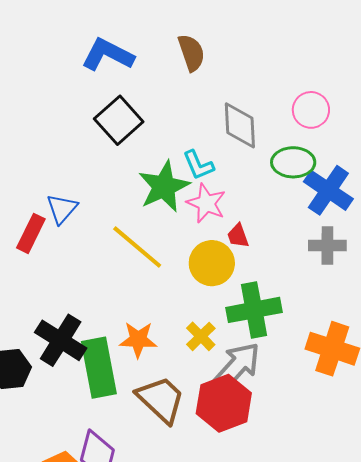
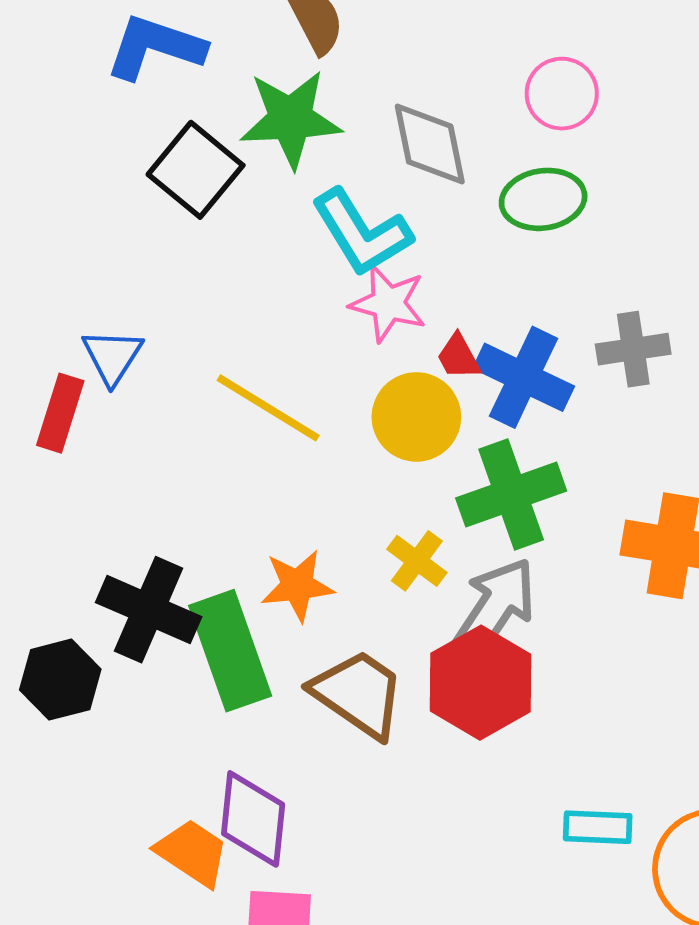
cyan L-shape: (198, 165) -> (362, 233), size x1.6
green star: (164, 187) -> (291, 119), moved, turned 30
blue cross: (328, 190) -> (524, 377), moved

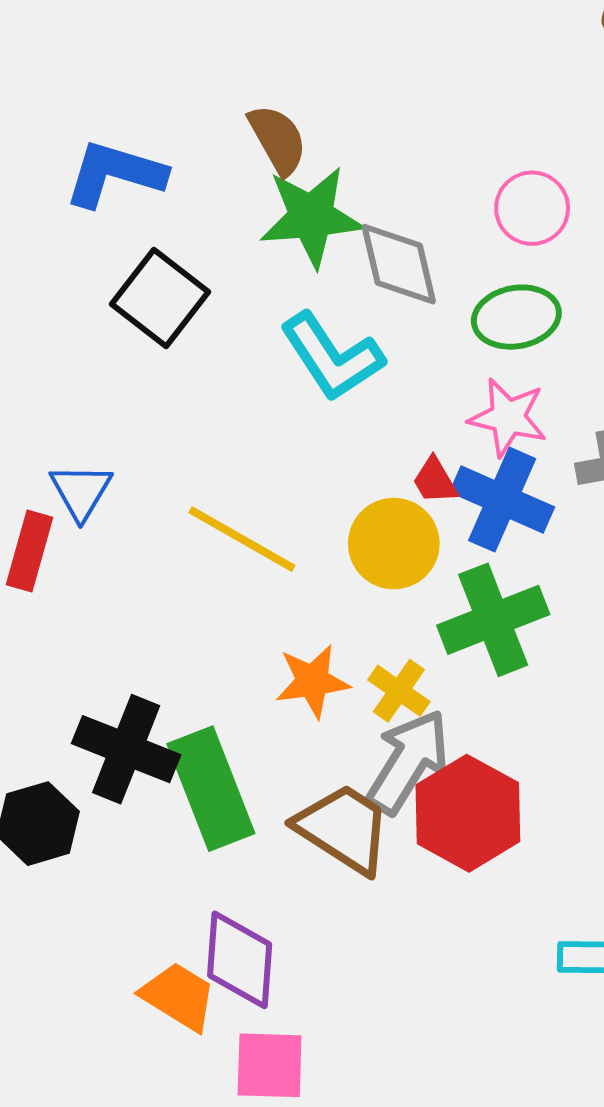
green star: (291, 119) -> (311, 217), moved
pink star: (388, 303) -> (508, 417), moved
orange star: (297, 586) -> (312, 681), moved
gray arrow: (495, 608) -> (408, 762), moved

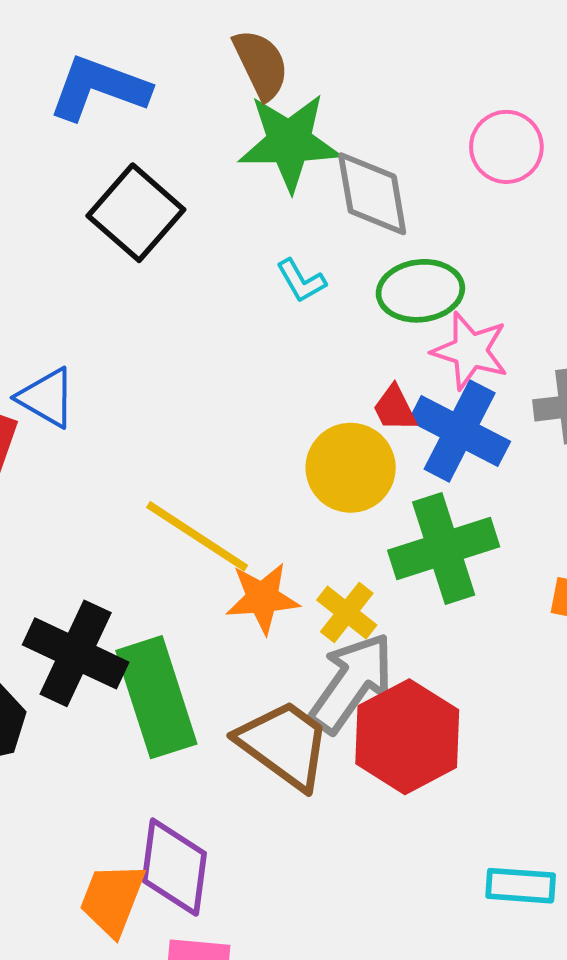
green ellipse: (516, 317) -> (420, 291), moved
cyan L-shape: (332, 357) -> (301, 281), size x0.5
blue triangle: (81, 491) -> (47, 398), turned -34
yellow line: (242, 539) -> (197, 536), moved
orange trapezoid: (179, 996) -> (112, 899), turned -104

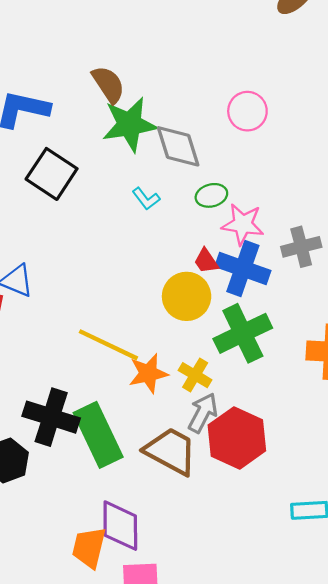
green ellipse: (420, 291) -> (211, 195), size x0.7
gray arrow: (352, 683) -> (203, 413), size x0.7

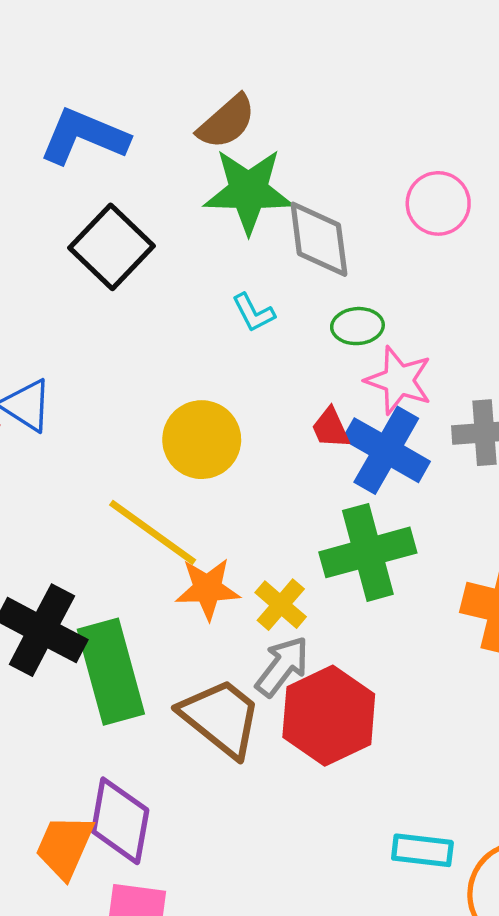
brown semicircle: (108, 84) -> (227, 122), turned 72
yellow circle: (187, 296) -> (202, 440), moved

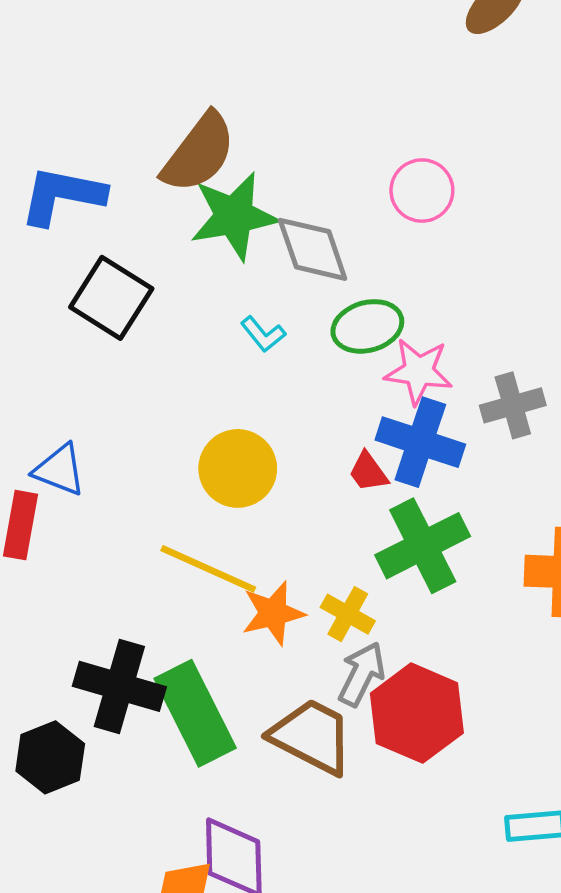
brown semicircle: (227, 122) -> (199, 153), size x1.4
green ellipse: (357, 326) -> (367, 326), size x1.4
red trapezoid: (330, 428) -> (368, 472), moved

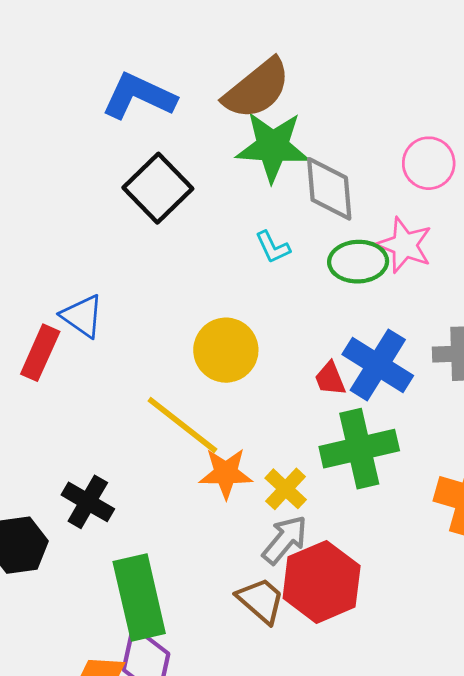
pink star: (419, 371) -> (405, 245), moved
black cross: (119, 686) -> (88, 502), size x0.7
green rectangle: (195, 713) -> (139, 598), moved
brown trapezoid: (312, 736) -> (261, 600), moved, size x0.7

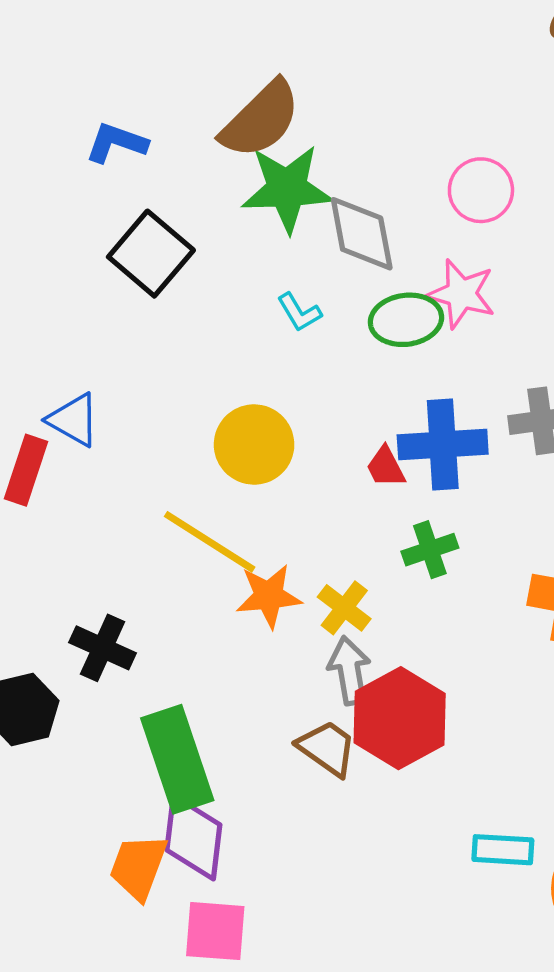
blue L-shape: (139, 96) -> (116, 143), size x0.7
blue cross: (378, 365) -> (443, 444), turned -30
green cross: (359, 449) -> (430, 550), size x0.6
gray arrow: (285, 540) -> (349, 671), turned -44

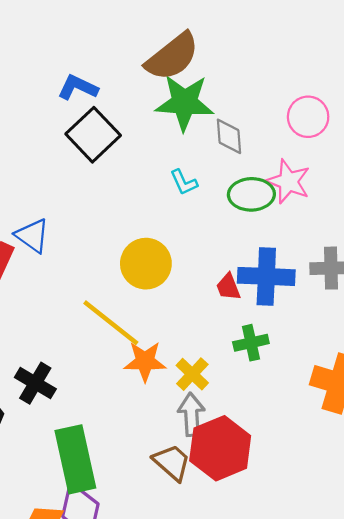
blue L-shape: (116, 143) -> (78, 87), moved
gray diamond: (362, 234) -> (229, 136), size x0.7

